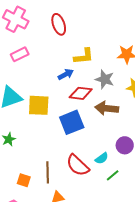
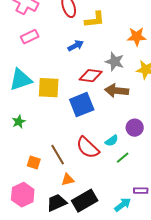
yellow L-shape: (84, 56) -> (95, 20), moved
blue arrow: (66, 74) -> (76, 46), moved
brown line: (48, 172) -> (58, 155), turned -30

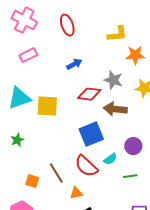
yellow L-shape: (95, 20) -> (117, 34), moved
blue square: (82, 105) -> (91, 134), moved
green line: (123, 158) -> (130, 176), moved, turned 32
orange triangle: (68, 180) -> (76, 193), moved

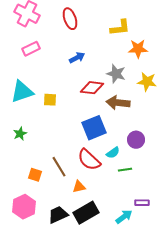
yellow square: (47, 106) -> (50, 100), size x0.6
green line: (130, 176) -> (125, 170), moved

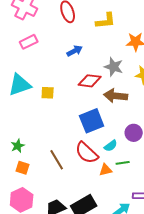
yellow L-shape: (120, 28) -> (106, 21), moved
green star: (20, 134) -> (18, 146), moved
orange square: (35, 175) -> (23, 168), moved
orange triangle: (79, 187) -> (106, 170), moved

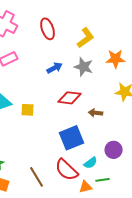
yellow L-shape: (106, 21) -> (86, 38), turned -30
gray star: (114, 67) -> (84, 67), moved
brown arrow: (116, 96) -> (96, 113), size x0.6

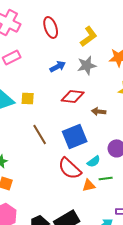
gray star: (84, 67) -> (87, 65), turned -30
yellow square: (28, 110) -> (28, 98), moved
brown line: (37, 177) -> (40, 134), moved

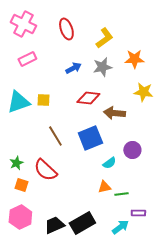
brown arrow: (99, 111) -> (114, 113), size x1.5
red semicircle: (70, 168) -> (45, 170), moved
green line: (106, 178) -> (121, 194), moved

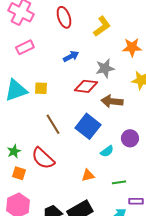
gray star: (102, 67) -> (105, 68), moved
blue square: (90, 138) -> (88, 126), turned -30
orange triangle: (104, 187) -> (88, 175), moved

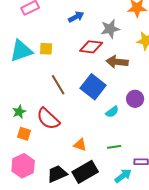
orange triangle: (88, 175) -> (80, 145), moved, turned 32
green line: (119, 182) -> (114, 147), moved

